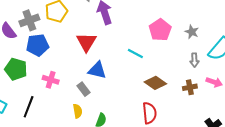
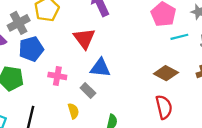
cyan line: (135, 53) -> (179, 37), moved, turned -35
pink cross: (51, 80) -> (57, 76), moved
yellow semicircle: (78, 111) -> (73, 111), moved

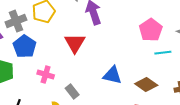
blue pentagon: (31, 49) -> (25, 46), turned -30
blue triangle: (100, 68) -> (112, 75), moved

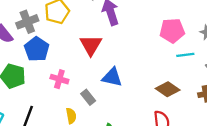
pink pentagon: (151, 30) -> (172, 31), turned 30
blue triangle: (112, 75) -> (112, 77), moved

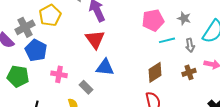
red triangle: (91, 45) -> (95, 39), moved
brown diamond: (168, 89) -> (155, 72), turned -60

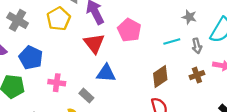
yellow pentagon: (50, 15) -> (59, 19), moved
pink pentagon: (153, 20) -> (129, 30), moved, turned -30
gray cross: (25, 27) -> (18, 20), moved, turned -30

